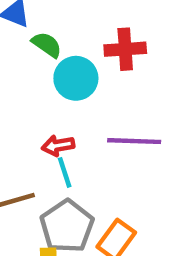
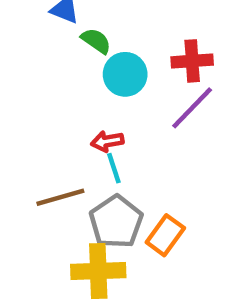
red cross: (125, 49) -> (192, 61), moved
purple line: (134, 141) -> (192, 108), moved, turned -48

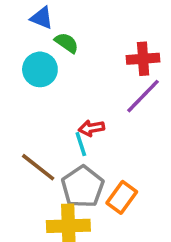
cyan circle: (125, 74) -> (40, 69), moved
red arrow: (107, 141) -> (91, 128), moved
brown line: (60, 197) -> (38, 167), turned 54

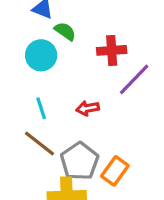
red cross: (143, 59) -> (112, 50), moved
cyan line: (81, 144) -> (41, 108), moved

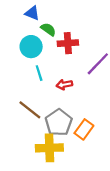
red cross: (112, 50) -> (68, 43), moved
cyan line: (41, 108) -> (39, 73), moved

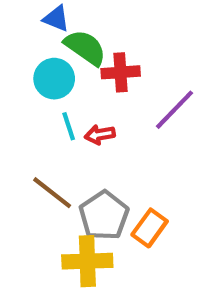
green semicircle: (48, 29) -> (85, 47), size x1.5
red arrow: (64, 85) -> (100, 135), moved

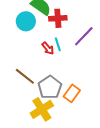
cyan line: (69, 126) -> (58, 44), moved
red arrow: (100, 135) -> (48, 48), turned -120
yellow cross: (87, 261) -> (42, 109), turned -30

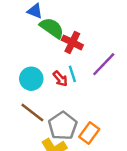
red cross: (58, 18) -> (72, 42), turned 30
cyan circle: (26, 21) -> (31, 79), moved

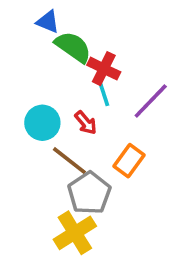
cyan line: (72, 74) -> (104, 94), moved
brown line: (32, 113) -> (69, 161), moved
orange rectangle: (89, 133) -> (129, 161), moved

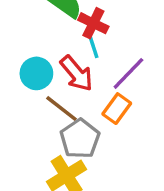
purple line: (151, 101) -> (128, 73), moved
red arrow: (86, 123) -> (77, 73), size x1.6

